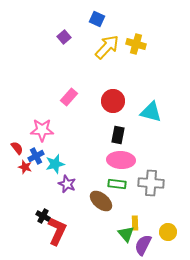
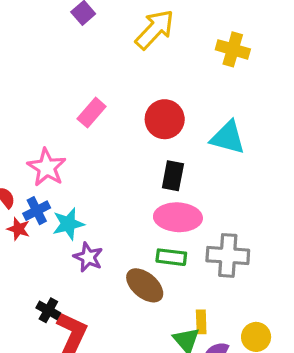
yellow cross: (136, 44) -> (233, 49), moved
pink star: (42, 130) -> (47, 167), turned 30

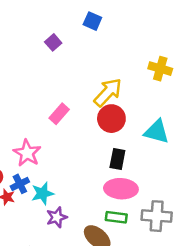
yellow arrow: (155, 29) -> (108, 92), moved
purple star: (88, 257) -> (57, 217), turned 30

